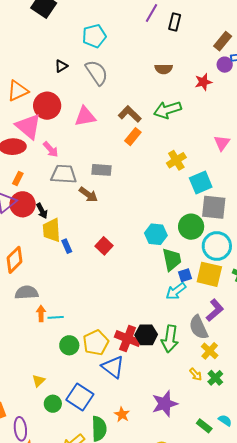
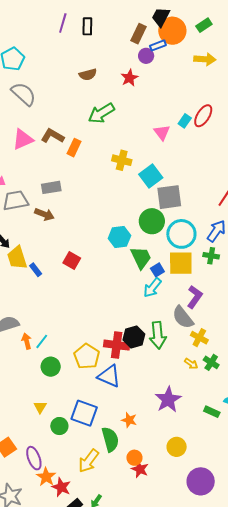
brown L-shape: (130, 114) -> (53, 136), moved
yellow cross: (176, 160) -> (122, 160), turned -30
cyan line: (56, 317) -> (42, 341), turned -35
green circle: (69, 345) -> (51, 367), moved

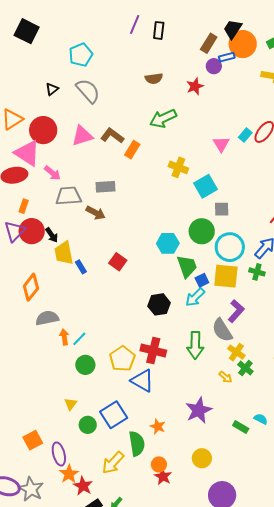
gray square: (169, 197) -> (222, 209), size x0.6
black hexagon: (134, 337) -> (159, 304), moved
green cross: (211, 362) -> (245, 368), moved
blue square: (84, 413) -> (114, 415), turned 32

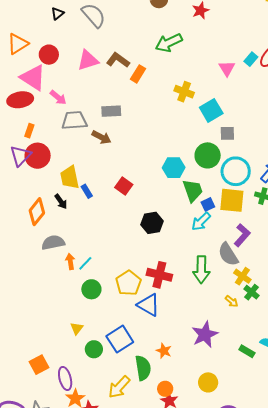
red circle: (43, 130) -> (49, 55), size x0.7
black arrow: (52, 235) -> (61, 201), moved
black hexagon: (159, 304) -> (152, 223), moved

